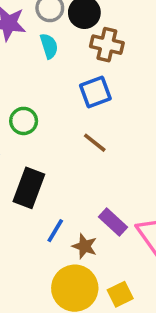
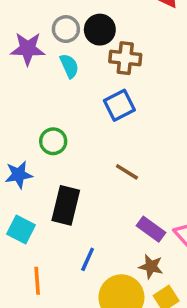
brown line: (95, 143) -> (127, 172), moved
blue line: (55, 231) -> (88, 259), moved
brown star: (85, 246) -> (151, 267), moved

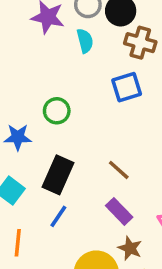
brown line: (127, 172) -> (119, 170), moved
purple rectangle: (151, 229) -> (119, 211), moved
blue line: (88, 259) -> (58, 216), moved

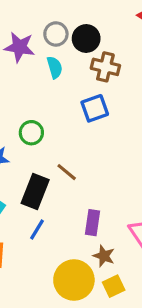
brown line: (119, 170) -> (67, 172), moved
purple rectangle: (119, 211) -> (93, 223), turned 55

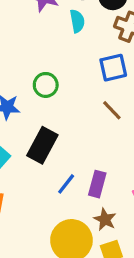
brown line: (67, 172) -> (112, 110), moved
blue line: (37, 230) -> (66, 184), moved

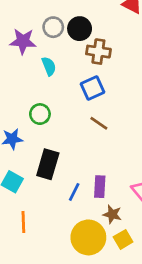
cyan semicircle: (77, 21) -> (49, 66), moved

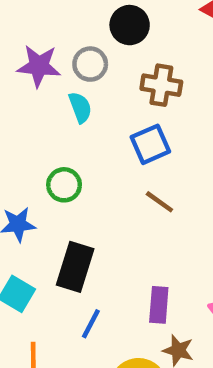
gray circle: (53, 27) -> (90, 64), moved
black circle: (80, 29) -> (130, 25), moved
blue line: (74, 192) -> (91, 324), moved

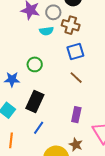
brown cross: (161, 85) -> (71, 25), moved
cyan semicircle: (80, 107) -> (46, 31), turned 96
purple rectangle: (159, 305) -> (76, 115), moved

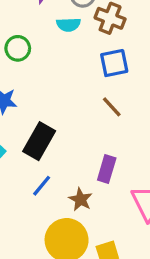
green circle: (35, 64) -> (18, 48), moved
brown star: (76, 145) -> (81, 199), moved

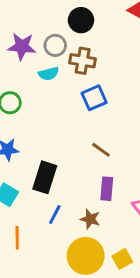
brown line: (112, 107) -> (101, 150), moved

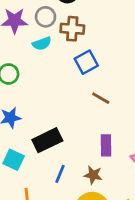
brown line: (101, 150) -> (101, 98), moved
black rectangle: (45, 177) -> (47, 140), turned 52

